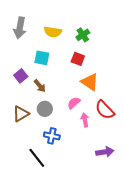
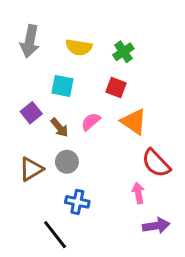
pink semicircle: (74, 103) -> (91, 122), moved
pink arrow: (85, 120) -> (138, 193), moved

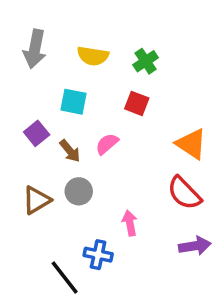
orange triangle: (134, 122) -> (191, 144), moved
pink arrow: (138, 193) -> (130, 223), moved
blue cross: (77, 202) -> (98, 255), moved
purple arrow: (156, 226) -> (195, 246), moved

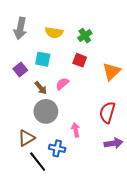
purple square: (37, 133) -> (20, 69), moved
orange triangle: (191, 144) -> (111, 71), moved, turned 42
gray circle: (79, 191) -> (46, 111), size x1.5
red semicircle: (184, 193) -> (107, 112), turned 60
brown triangle: (37, 200) -> (26, 138), moved

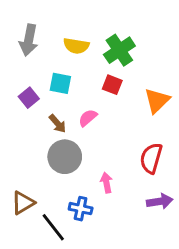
green cross: (85, 36) -> (119, 50), size x1.5
brown triangle: (26, 138) -> (23, 203), moved

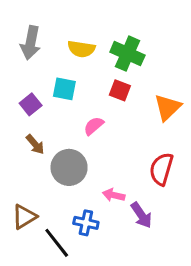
green cross: (119, 50) -> (127, 54), turned -32
brown arrow: (58, 124) -> (35, 144), moved
pink arrow: (106, 183) -> (114, 195), turned -66
purple arrow: (160, 201) -> (141, 215), moved, turned 65

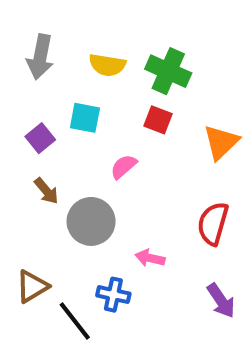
purple arrow: (141, 215) -> (221, 301), moved

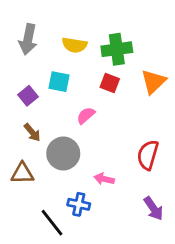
green cross: (168, 71) -> (117, 49), turned -32
orange triangle: (221, 142) -> (153, 82), moved
brown triangle: (32, 286) -> (22, 173), moved, turned 30

